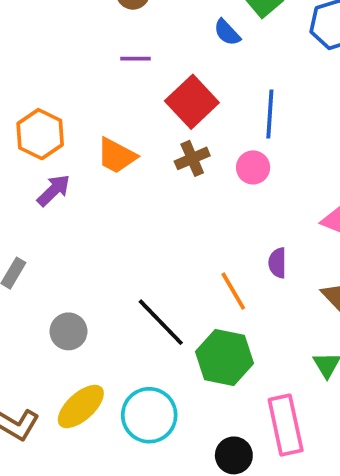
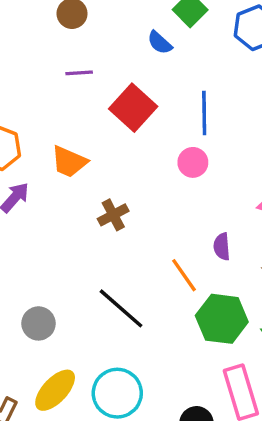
brown cross: (192, 158) -> (113, 215), moved
green hexagon: (224, 358) -> (222, 319), moved

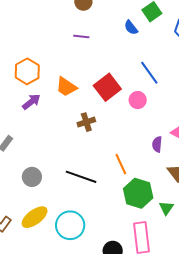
red square: (133, 108) -> (107, 87), moved
blue line: (204, 113) -> (149, 73), turned -45
purple semicircle: (222, 247) -> (157, 144), moved
black line: (121, 308) -> (81, 177), turned -32

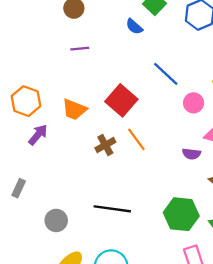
pink circle: (138, 100) -> (194, 103), moved
purple semicircle: (157, 144) -> (191, 154), turned -77
orange line: (121, 164) -> (136, 139), moved

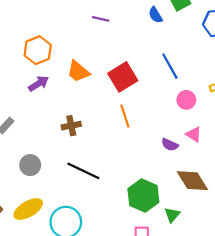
brown cross: (105, 145) -> (71, 126), moved

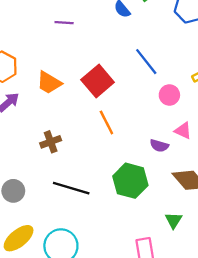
green hexagon: (143, 196) -> (130, 181), moved

